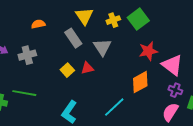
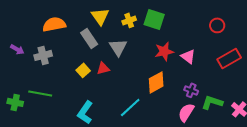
green square: (138, 19) -> (154, 19), turned -35
orange semicircle: (38, 24) -> (54, 24), size x1.6
pink triangle: (172, 65) -> (188, 56), moved, size x0.7

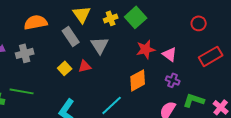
green square: (154, 19) -> (136, 17), turned 30
purple cross: (191, 90) -> (173, 80), moved

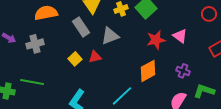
gray triangle: (100, 45) -> (110, 36), turned 42
pink triangle: (170, 54) -> (180, 36), moved

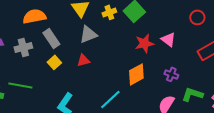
gray rectangle: (81, 27) -> (51, 38), moved
gray triangle: (110, 36) -> (88, 34), moved
yellow square: (75, 59) -> (54, 62), moved

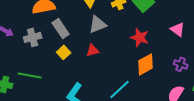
red star: (144, 43) -> (140, 37), moved, turned 30

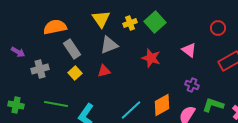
gray cross: (33, 37) -> (40, 69), moved
orange diamond: (146, 64) -> (162, 105), moved
green line: (30, 75) -> (56, 104), moved

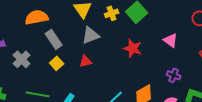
gray cross: (40, 69) -> (22, 59), turned -30

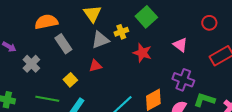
yellow cross: (112, 13) -> (121, 32), moved
yellow square: (57, 63) -> (70, 80), moved
purple cross: (174, 75) -> (183, 80), size x1.5

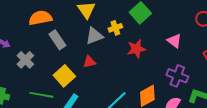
red star: (142, 53) -> (136, 49), turned -30
yellow square: (70, 80) -> (64, 76), size x1.5

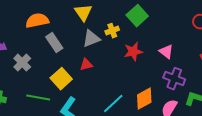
pink triangle: (174, 41) -> (166, 52), moved

